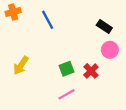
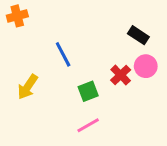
blue line: (48, 20) -> (63, 54), moved
red cross: (91, 71) -> (121, 75), moved

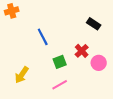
pink circle: (146, 66) -> (99, 63), moved
yellow arrow: (28, 87) -> (22, 75), moved

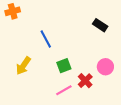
red cross: (82, 51) -> (85, 81), moved
yellow arrow: (22, 75) -> (23, 66), moved

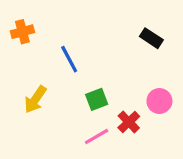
orange cross: (13, 11) -> (22, 32), moved

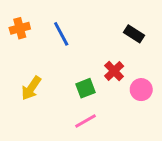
blue line: (69, 59) -> (61, 34), moved
red cross: (129, 122) -> (114, 71), moved

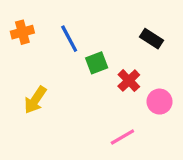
green square: (85, 88) -> (97, 63), moved
pink line: (85, 121) -> (122, 137), moved

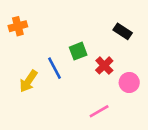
blue line: (69, 39) -> (55, 68), moved

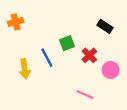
yellow arrow: (28, 81) -> (25, 69), turned -42
pink line: (99, 111) -> (85, 94), turned 54

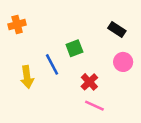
red cross: (89, 55) -> (89, 82), moved
pink circle: (111, 70) -> (123, 62), moved

